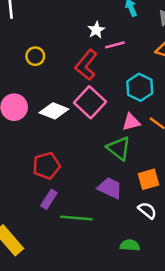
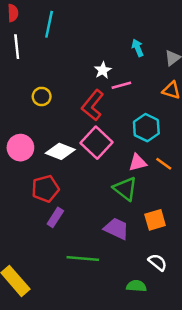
red pentagon: (46, 166) -> (45, 189), moved
purple rectangle: (49, 199) -> (55, 217), moved
white semicircle: (147, 210) -> (158, 262), moved

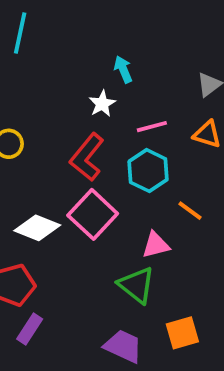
cyan arrow: (138, 48) -> (123, 69), moved
pink line: (121, 85) -> (152, 127), moved
cyan hexagon: (146, 128) -> (148, 171), moved
orange line: (164, 164) -> (190, 211), moved

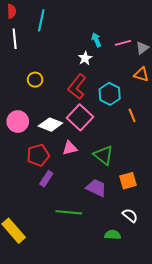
pink line: (152, 127) -> (123, 43), moved
orange line: (190, 211) -> (132, 115), turned 32
pink triangle: (156, 245) -> (70, 148), moved

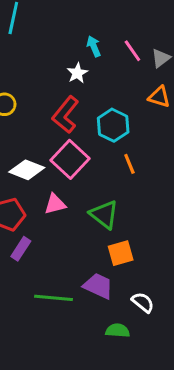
pink line: (123, 43) -> (132, 51), turned 70
orange line: (132, 115) -> (129, 164), moved
orange square: (128, 181) -> (121, 253), moved
purple trapezoid: (96, 188) -> (98, 286), moved

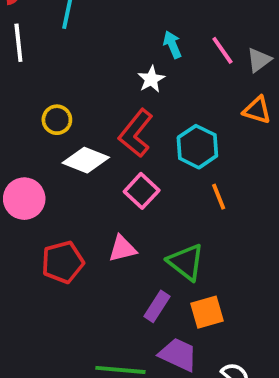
pink square: (70, 159) -> (142, 191), size x0.7
white diamond: (27, 170) -> (86, 160), moved
purple rectangle: (21, 249) -> (157, 306), moved

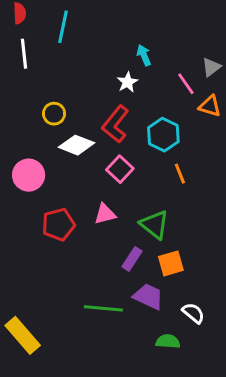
pink line: (222, 50) -> (186, 84), moved

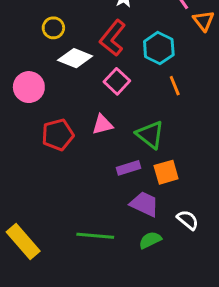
orange triangle: (210, 106) -> (204, 21), turned 35
purple rectangle: (132, 259) -> (128, 168), turned 40
green line: (103, 308) -> (95, 236), moved
green semicircle: (168, 341) -> (150, 240), moved, turned -30

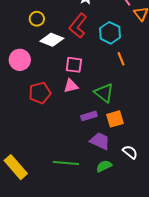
pink square: (117, 81) -> (74, 65), moved, turned -36

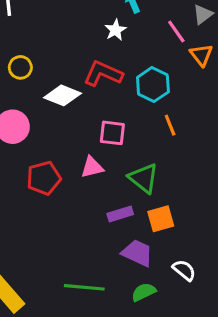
yellow circle: (37, 19) -> (20, 67), moved
red L-shape: (78, 26) -> (103, 74), turned 75
pink square: (74, 65) -> (112, 133), moved

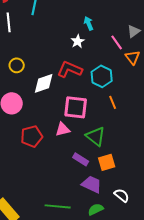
white diamond: (62, 95) -> (44, 83), turned -40
pink square: (112, 133) -> (76, 107), size x1.4
purple rectangle: (120, 214) -> (81, 159), turned 49

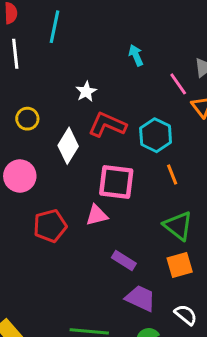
white star: (78, 41) -> (86, 92), moved
white diamond: (44, 83) -> (68, 146), turned -40
green triangle: (96, 136) -> (178, 226), moved
orange square: (107, 162) -> (180, 265), moved

